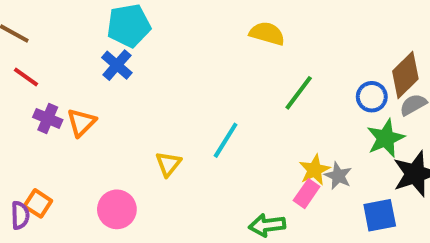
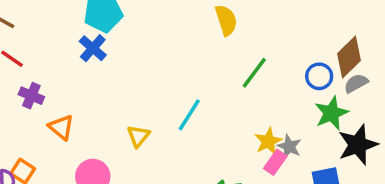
yellow semicircle: (267, 34) -> (226, 20), turned 56
orange triangle: (81, 122) -> (61, 127), moved, turned -36
pink rectangle: (307, 194) -> (275, 162), moved

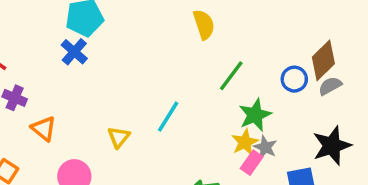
green star: (331, 113) -> (255, 115), moved

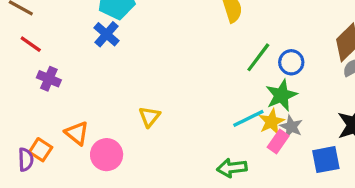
blue circle: (294, 79) -> (291, 62), moved
cyan line: (168, 117) -> (248, 118), moved, turned 32
orange triangle: (44, 129) -> (77, 133), moved

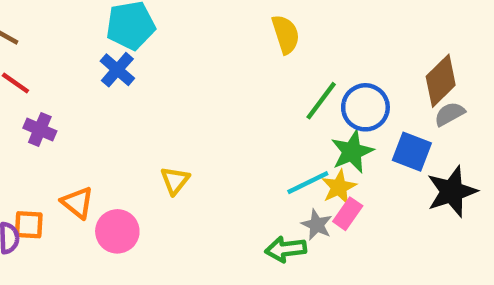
blue circle: (291, 62) -> (365, 107), size x1.4
gray star: (291, 127) -> (317, 225), moved
orange square: (41, 150) -> (29, 225), turned -30
blue square: (326, 160) -> (412, 152), moved, turned 32

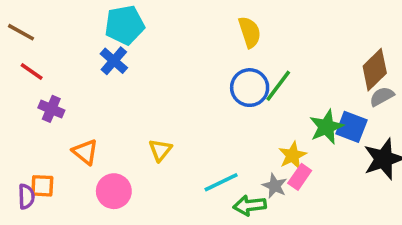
blue circle: (365, 107) -> (250, 88), moved
green star: (352, 152) -> (326, 127), moved
cyan line: (308, 183) -> (221, 182), moved
orange triangle: (77, 203) -> (85, 152), moved

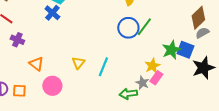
cyan line: (221, 182) -> (103, 67), moved, turned -42
orange square: (42, 186) -> (19, 91), moved

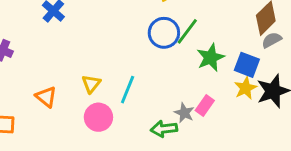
green star: (171, 50) -> (211, 58), moved
orange triangle: (36, 64) -> (46, 97), moved
yellow star: (152, 66) -> (245, 88), moved
pink circle: (52, 86) -> (98, 117), moved

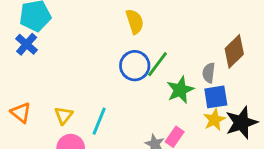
gray semicircle: (272, 40) -> (209, 73), moved, turned -54
blue square: (247, 65) -> (216, 97), turned -30
orange triangle: (46, 97) -> (21, 113), moved

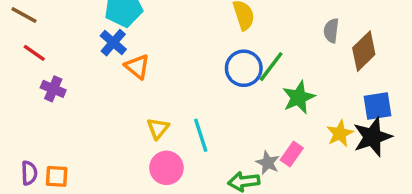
gray semicircle: (209, 73) -> (331, 31), moved
blue square: (216, 97) -> (378, 106), moved
orange triangle: (21, 113) -> (137, 67), moved
cyan line: (99, 121) -> (201, 135), turned -40

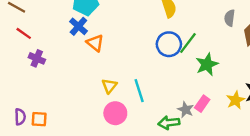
yellow star: (340, 134) -> (236, 100), moved

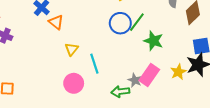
green star: (207, 64) -> (153, 41), turned -30
yellow triangle: (109, 86) -> (72, 49), moved
pink rectangle: (202, 104) -> (149, 75), size x1.5

